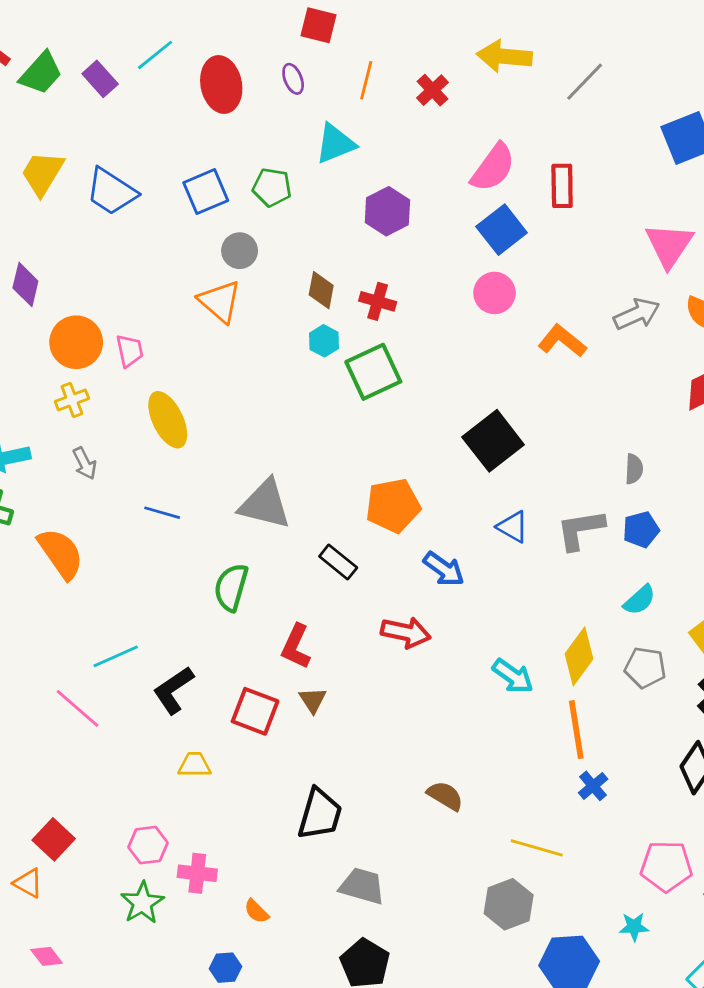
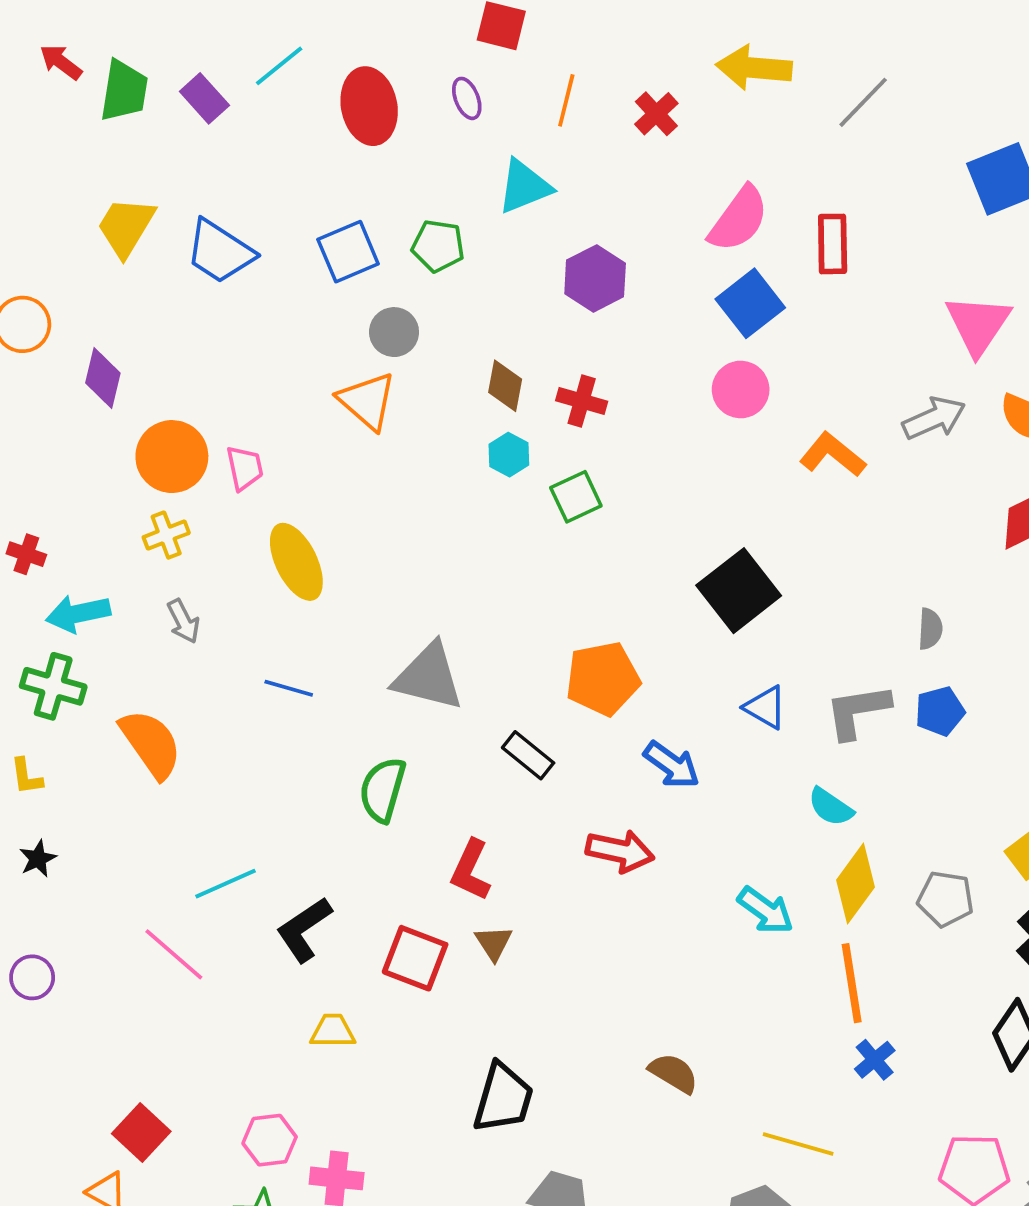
green trapezoid: (41, 73) -> (124, 91), turned -33
green square: (373, 372) -> (576, 497), size x0.7
cyan semicircle: (640, 600) -> (831, 807), moved, turned 76

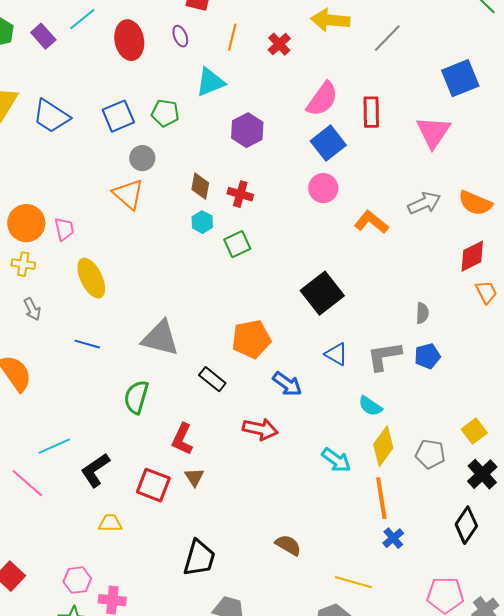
pink triangle: (978, 324) -> (433, 132), moved
yellow cross: (166, 535) -> (23, 264), turned 30

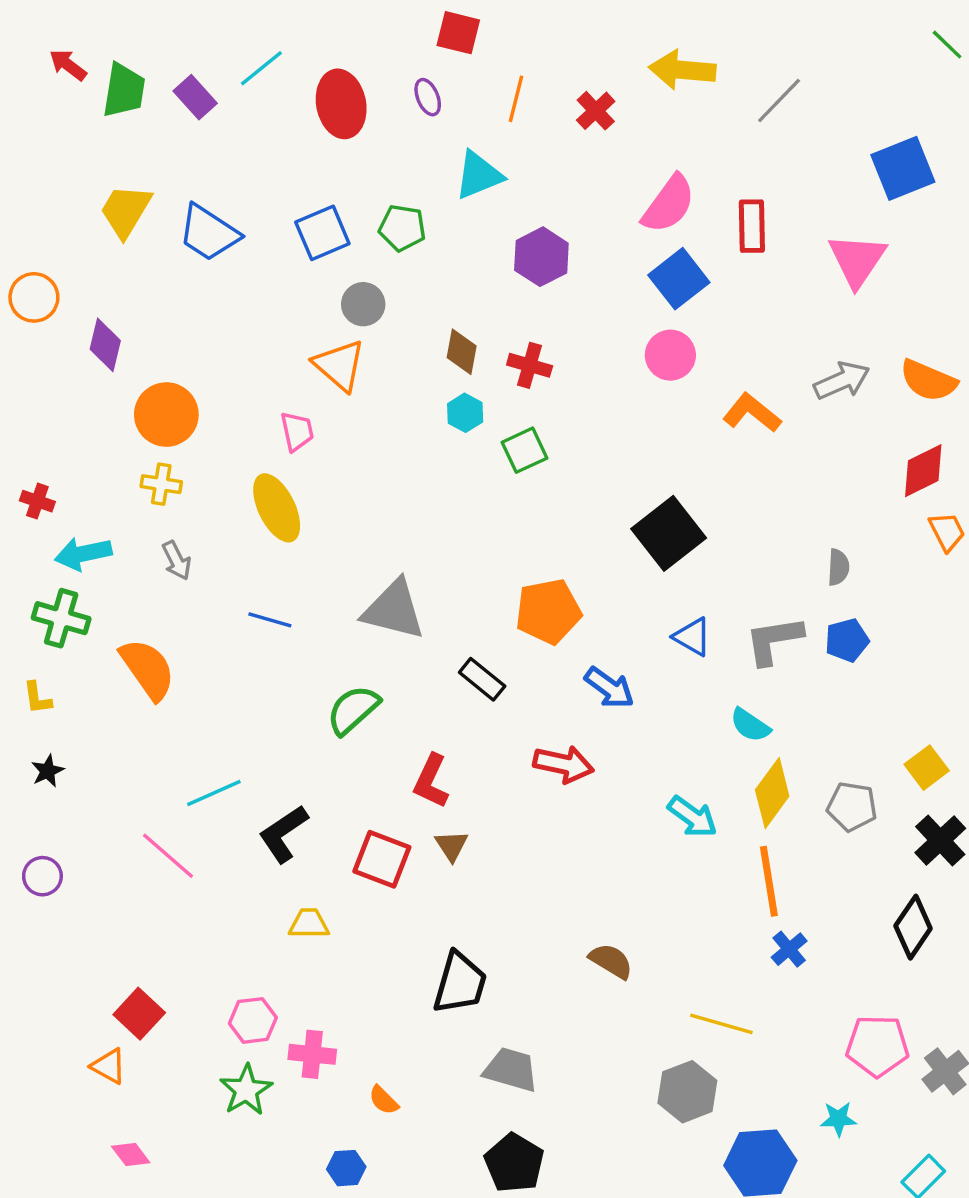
pink trapezoid: (64, 229) -> (297, 431), moved
green semicircle: (136, 397) -> (353, 710), turned 32

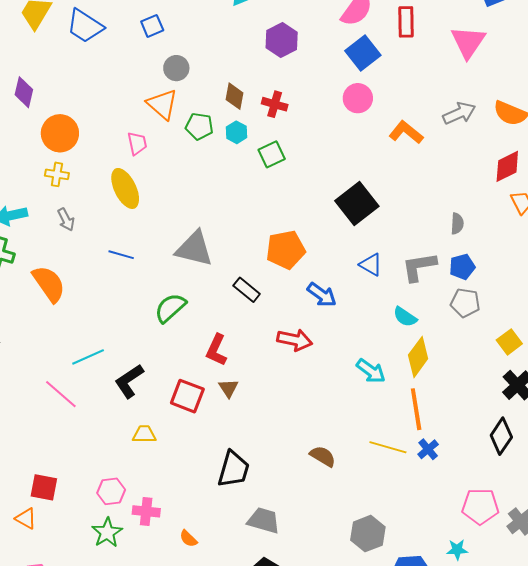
green pentagon: (402, 228) -> (199, 126), moved
blue square: (322, 233) -> (152, 26), size x0.7
gray pentagon: (852, 807) -> (465, 303), moved
red square: (139, 1014) -> (44, 487), turned -32
yellow line: (721, 1024) -> (388, 447), moved

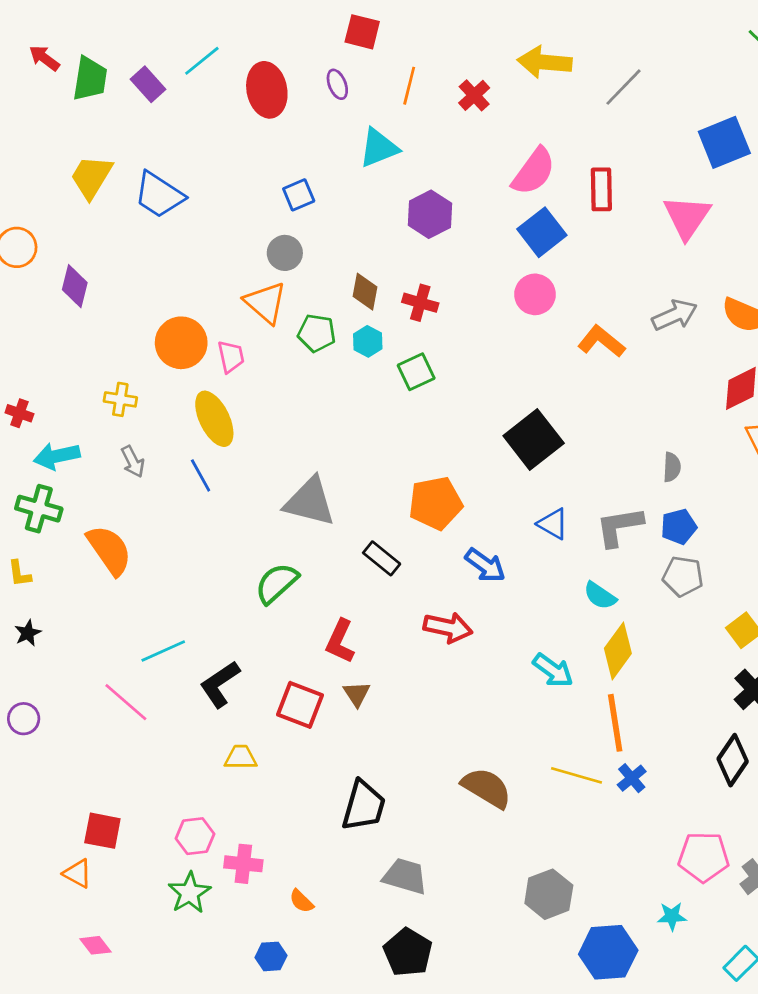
blue square: (152, 26) -> (299, 195), moved
orange circle: (60, 133) -> (181, 343), moved
blue line: (121, 255) -> (201, 475), moved, turned 45
brown semicircle: (323, 456) -> (487, 788), size x1.4

